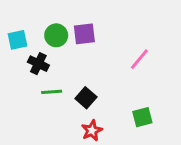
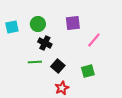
purple square: (84, 34) -> (73, 23), moved
black cross: (38, 64) -> (45, 43), moved
green square: (142, 117) -> (88, 71), moved

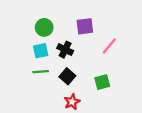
cyan square: (12, 27) -> (41, 51), moved
black cross: (45, 43) -> (65, 50), moved

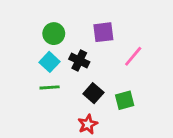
cyan square: (41, 51) -> (50, 62), turned -35
black square: (67, 76) -> (93, 93), moved

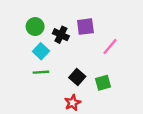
green circle: (54, 34) -> (35, 27), moved
black cross: (79, 60) -> (61, 35), moved

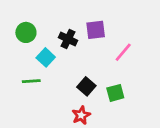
green circle: (35, 27) -> (26, 32), moved
green line: (41, 72) -> (31, 81), moved

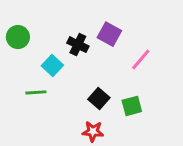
purple square: (96, 30) -> (109, 34), turned 36
green circle: (26, 32) -> (18, 37), moved
red star: (81, 115) -> (93, 131), turned 30

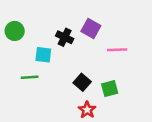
pink line: (141, 60) -> (117, 50), turned 48
cyan square: (52, 66) -> (43, 55), turned -36
red star: (93, 131) -> (87, 110), moved, turned 30

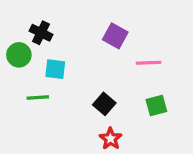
green circle: (15, 31) -> (19, 55), moved
black cross: (65, 37) -> (41, 33), moved
green square: (110, 89) -> (156, 105), moved

